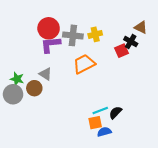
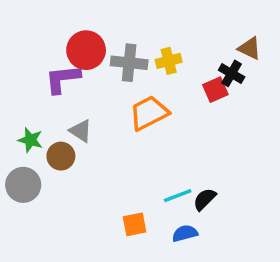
purple L-shape: (51, 45) -> (63, 79), moved
gray circle: (13, 94) -> (23, 185), moved
orange square: (95, 123) -> (135, 224), moved

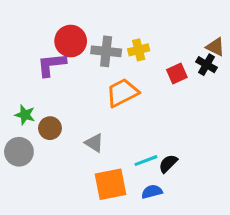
brown triangle: (249, 48) -> (215, 47), moved
black cross: (232, 73) -> (206, 65), moved
gray triangle: (81, 131) -> (94, 143), moved
orange square: (135, 224) -> (111, 184), size x1.6

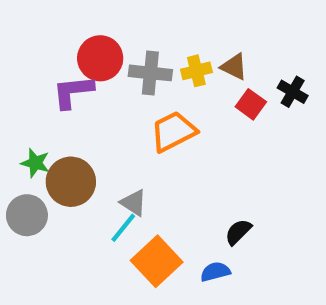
brown triangle: (215, 47) -> (234, 67), moved
red square: (177, 73) -> (251, 104), turned -30
brown circle: (50, 128) -> (71, 182), size x1.5
cyan line: (146, 161) -> (123, 228), moved, turned -30
orange square: (111, 184) -> (157, 261), turned -32

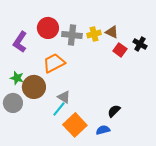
purple L-shape: (73, 92) -> (20, 42), moved, turned -50
orange trapezoid: (173, 132) -> (54, 63), moved

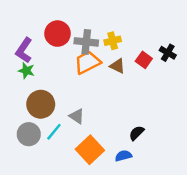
brown triangle: (112, 32) -> (117, 66), moved
orange trapezoid: (54, 63) -> (87, 62), moved
green star: (17, 78) -> (26, 71), moved
gray circle: (13, 103) -> (29, 134), moved
cyan line: (59, 109) -> (54, 132), moved

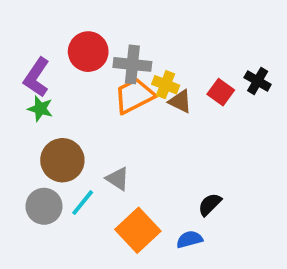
yellow cross: (113, 41) -> (166, 85), moved, turned 35

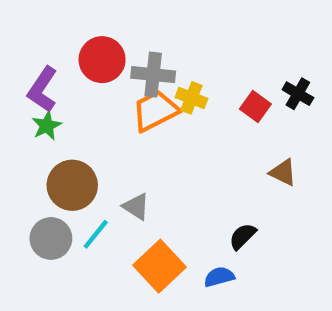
brown triangle: (180, 101) -> (283, 172), moved
green star: (40, 109) -> (47, 126), turned 30

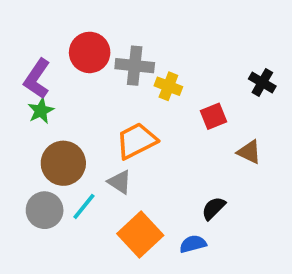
red square: (255, 106) -> (214, 116), moved, turned 32
orange trapezoid: (155, 111) -> (137, 141), moved

